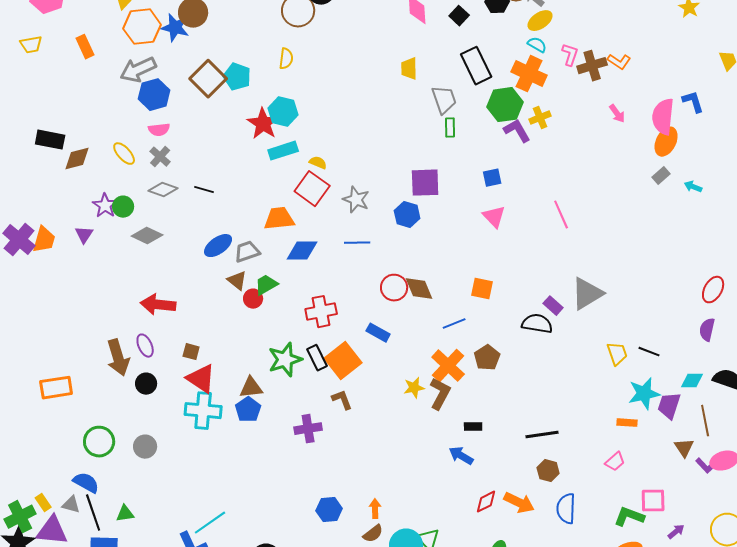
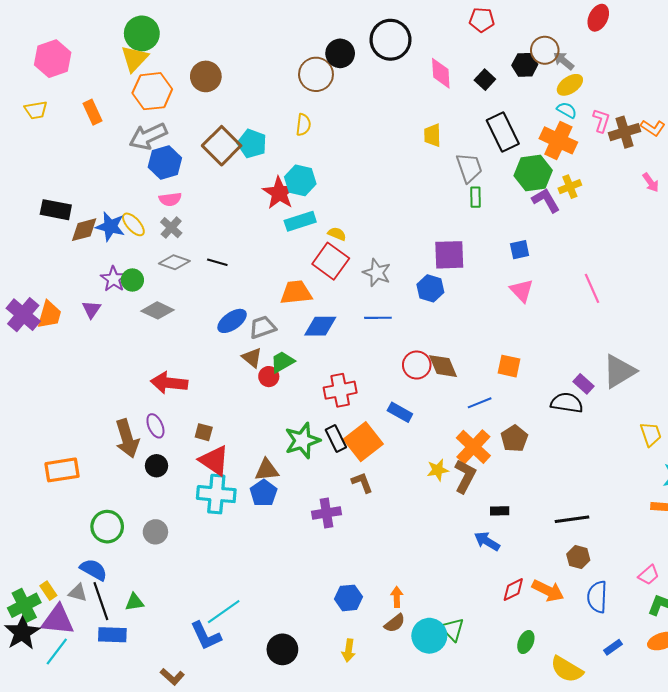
blue star: (175, 28) -> (110, 227), moved
pink trapezoid: (615, 462) -> (649, 575), moved

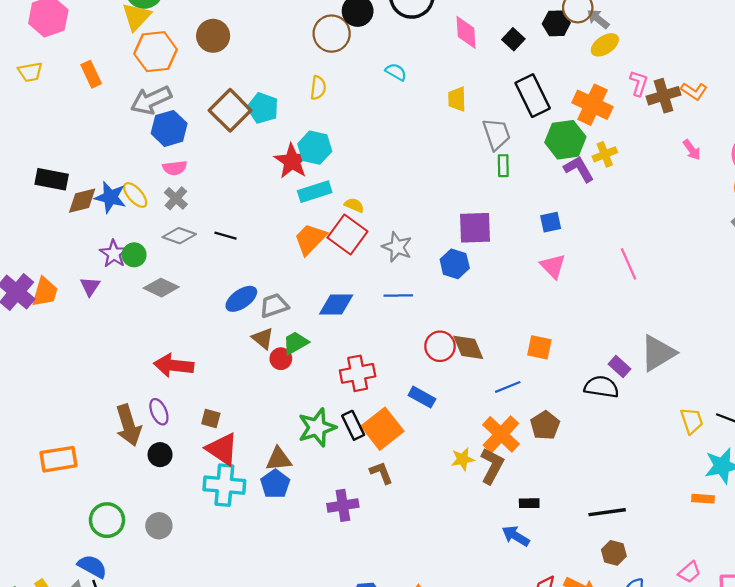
cyan semicircle: (567, 110) -> (396, 72), moved
orange trapezoid: (296, 293) -> (310, 239), moved, turned -40

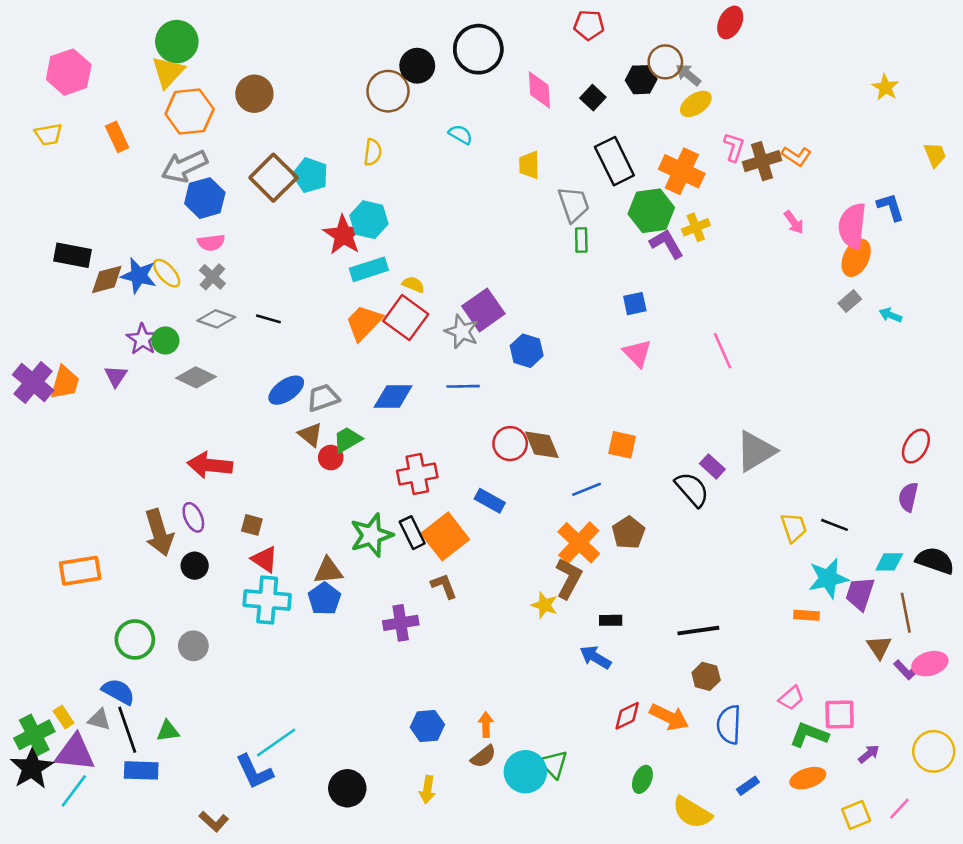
purple square: (475, 228) -> (483, 310), moved, turned -33
black semicircle: (601, 387) -> (692, 489), turned 40
red triangle: (222, 449) -> (265, 559), size x0.7
yellow star: (463, 459) -> (544, 605), moved, turned 30

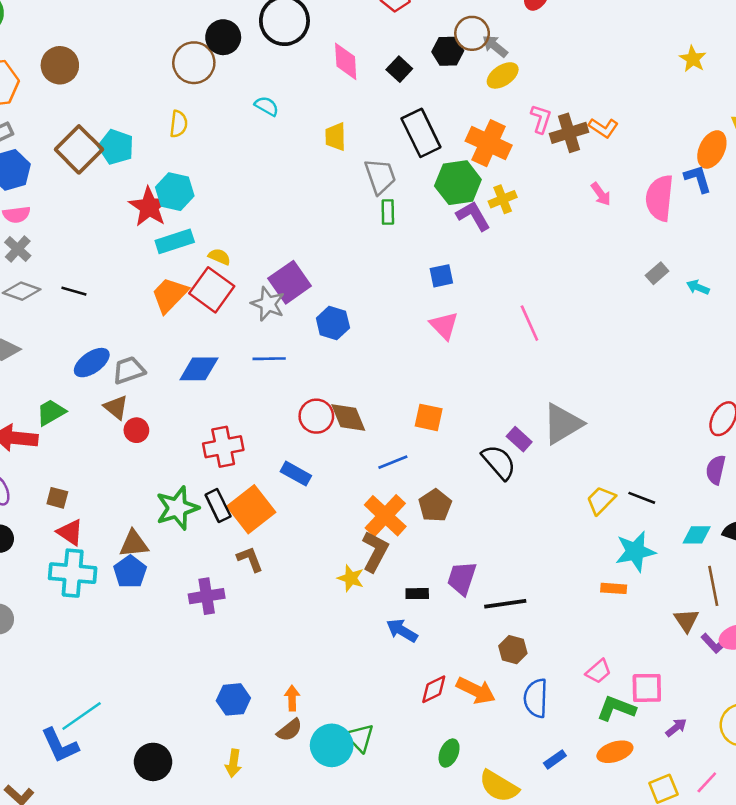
orange ellipse: (856, 258) -> (712, 149), moved
green trapezoid: (347, 440) -> (51, 412), moved
yellow trapezoid: (794, 527) -> (601, 500), turned -116
purple trapezoid: (860, 594) -> (462, 578), moved

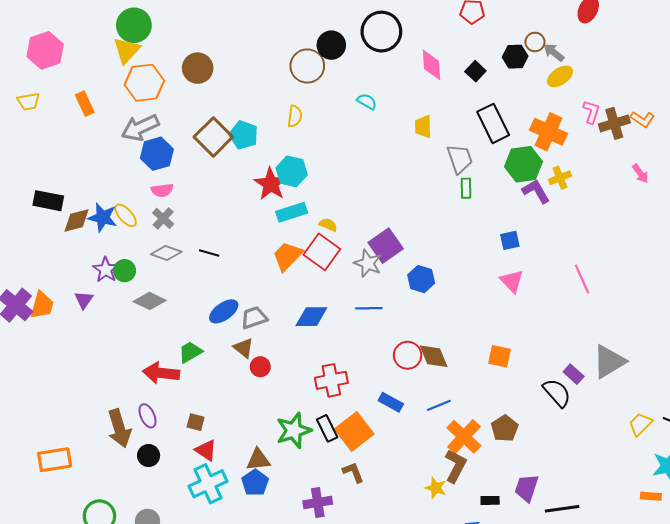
brown circle: (472, 33) -> (535, 42), size x0.7
blue line: (393, 462) -> (439, 405), moved
cyan cross: (73, 573) -> (208, 484), turned -30

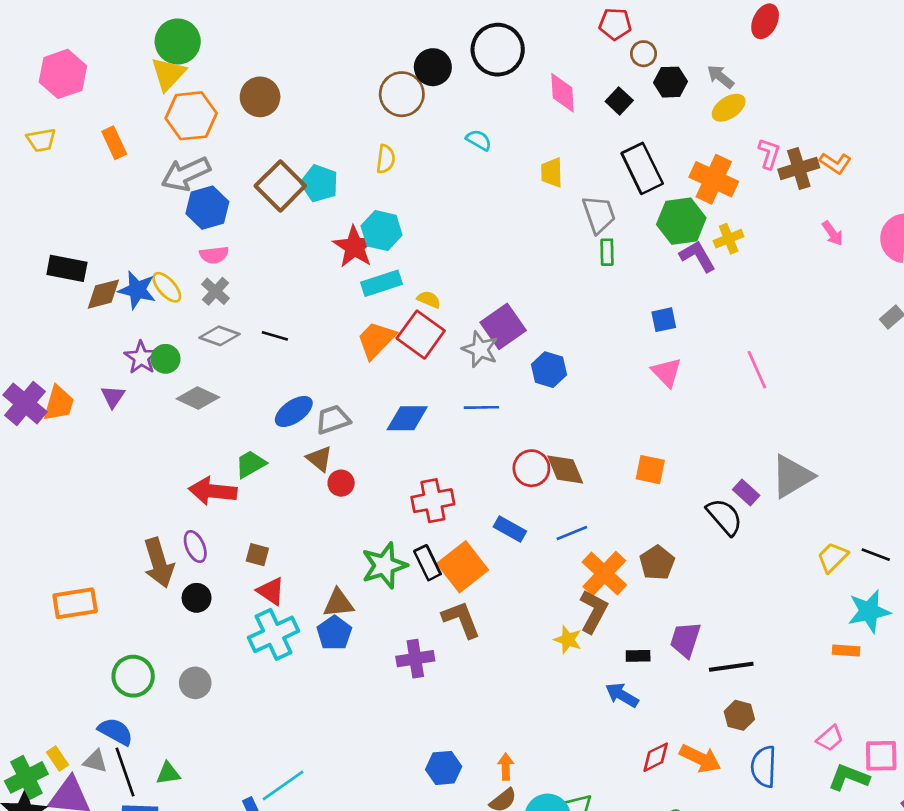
brown circle: (535, 42) -> (643, 54), moved
brown L-shape: (353, 472) -> (461, 619), size x1.4

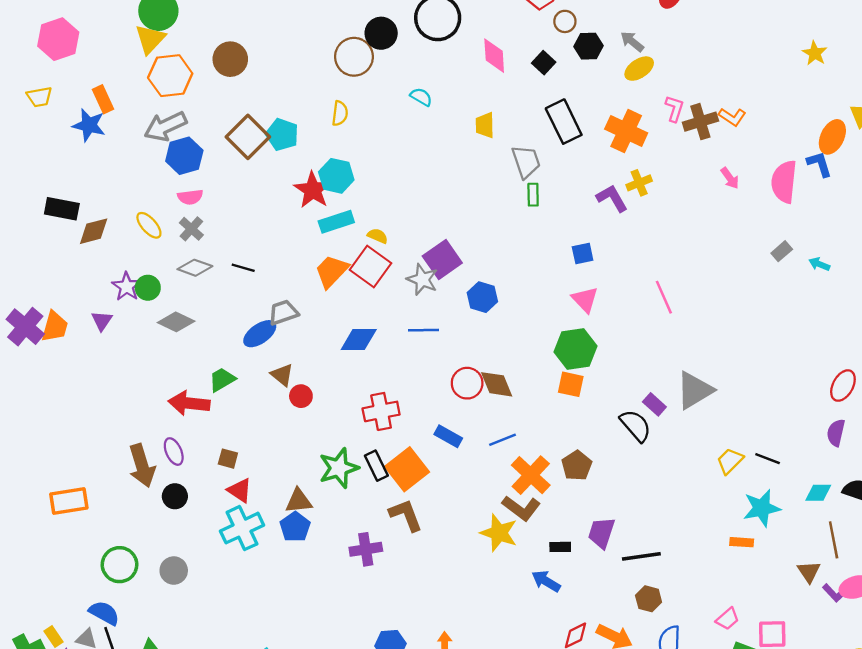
green hexagon: (681, 221) -> (576, 349), moved
blue star: (137, 290) -> (89, 125), moved
gray trapezoid: (333, 420) -> (283, 312), moved
brown L-shape: (594, 611) -> (521, 508), turned 99
yellow star: (568, 640) -> (499, 533), size x1.5

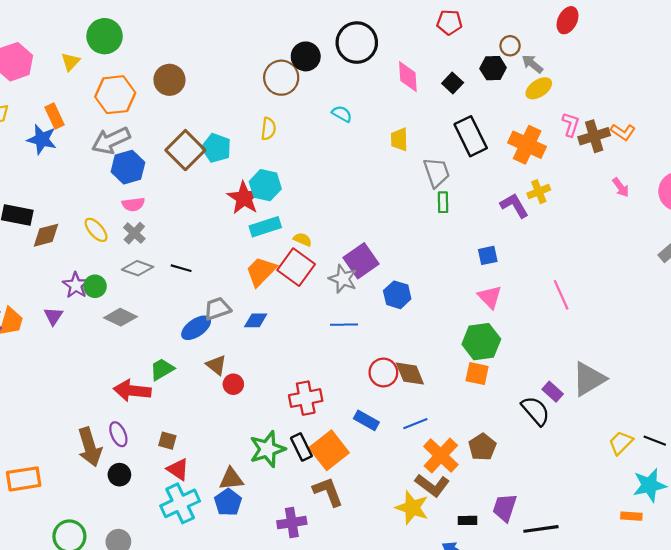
brown circle: (565, 21) -> (510, 46), moved
yellow triangle: (150, 39) -> (70, 62), moved, size x0.7
blue diamond: (359, 340) -> (256, 320), moved, size x0.7

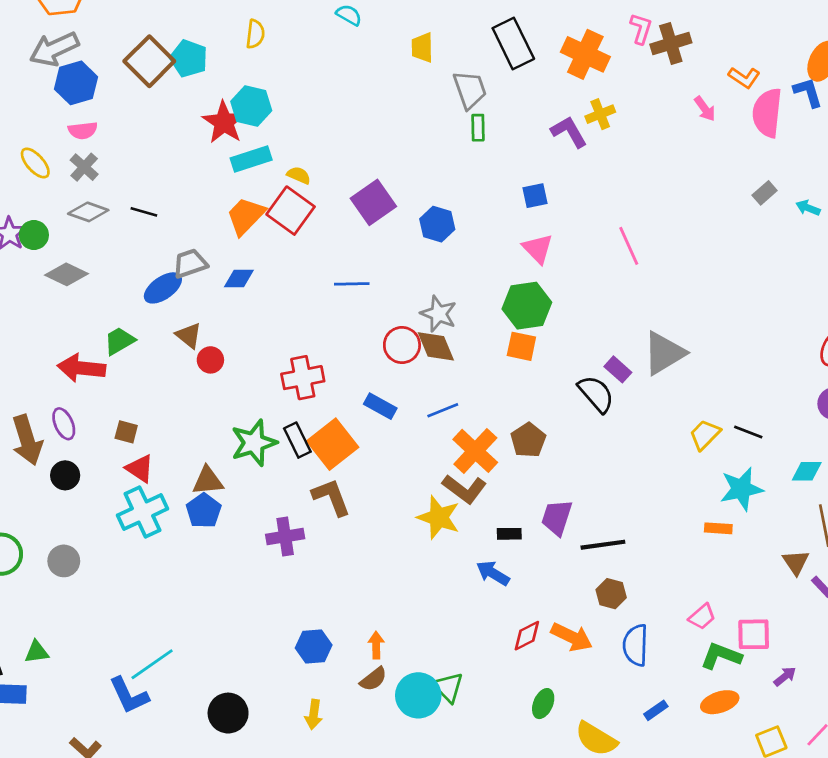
orange L-shape: (623, 132) -> (744, 77), moved
gray star: (343, 279) -> (439, 314), moved
blue hexagon: (397, 295) -> (437, 224), moved

